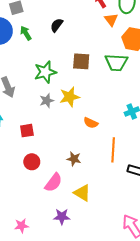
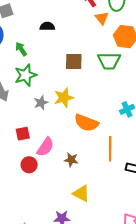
black semicircle: (57, 25) -> (47, 26), turned 56
green arrow: (26, 33) -> (21, 49), moved
green star: (45, 72) -> (26, 75), moved
orange semicircle: (91, 123) -> (86, 123), size x1.6
pink semicircle: (53, 183) -> (45, 147), moved

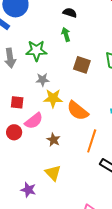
green arrow: (21, 49) -> (66, 34), moved
brown square: (74, 62) -> (82, 65), moved
yellow star: (64, 98) -> (53, 98), moved

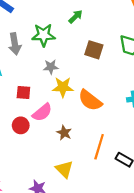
green arrow: (66, 34) -> (76, 17), turned 64
orange line: (92, 141) -> (99, 147), moved

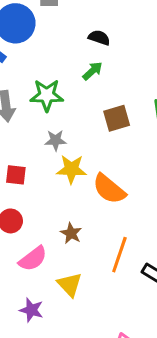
brown square: (94, 50) -> (117, 118), turned -36
pink semicircle: (42, 112) -> (33, 259), moved

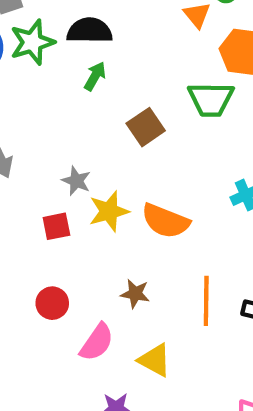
black semicircle: (99, 38) -> (90, 31), size x1.5
green star: (47, 95) -> (32, 42), moved
gray star: (56, 140) -> (76, 181), turned -30
red square: (16, 175) -> (56, 226), moved

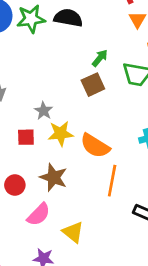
green arrow: (95, 76) -> (100, 58), moved
brown star: (135, 294) -> (54, 177), moved, size x1.5
orange line: (206, 301) -> (112, 181), moved

